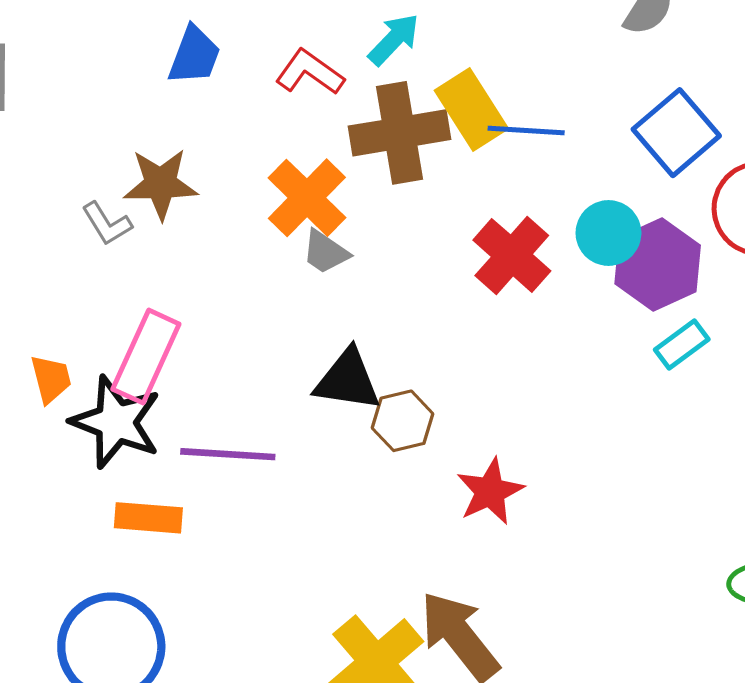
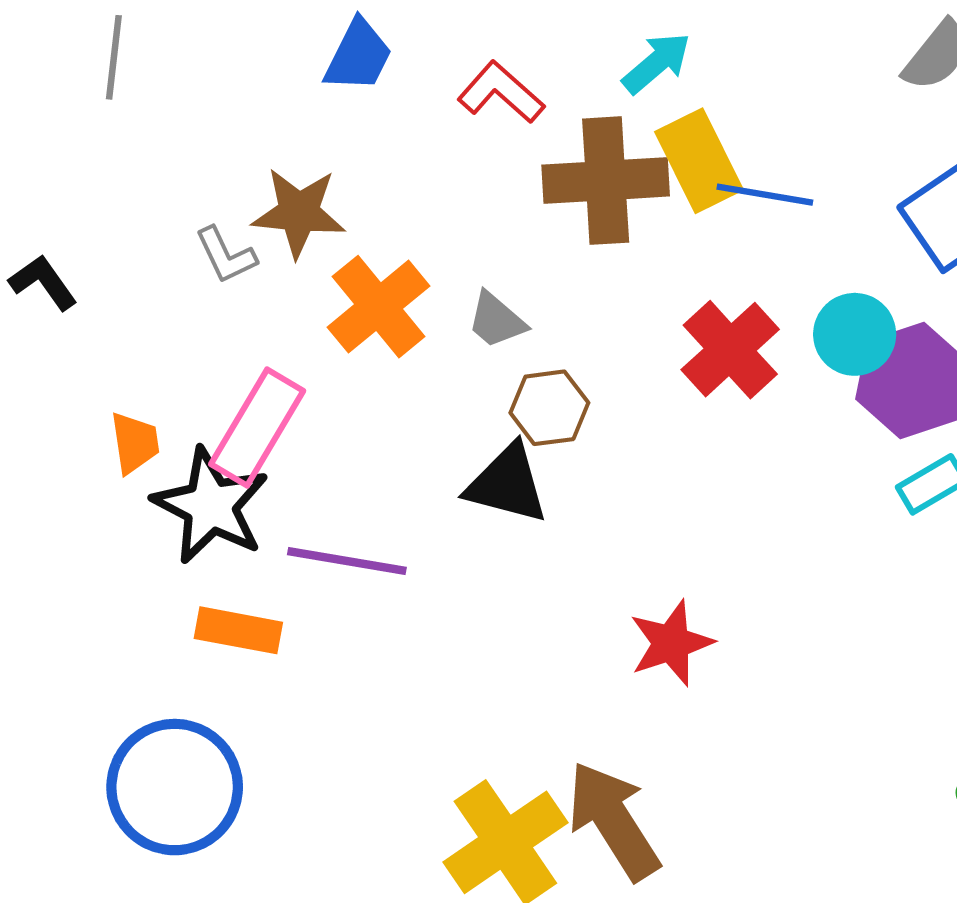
cyan arrow: (394, 40) -> (657, 63), moved
orange cross: (307, 198) -> (379, 307), moved
brown hexagon: (403, 421) -> (549, 408), moved

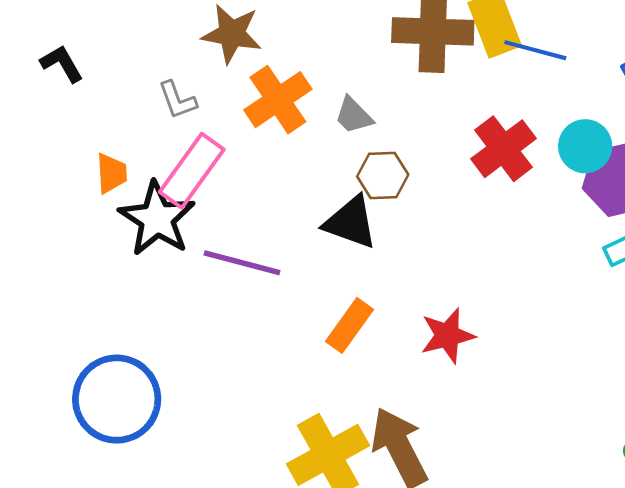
gray L-shape: (226, 255) -> (177, 100), moved
orange rectangle: (238, 630) -> (350, 325), moved, turned -70

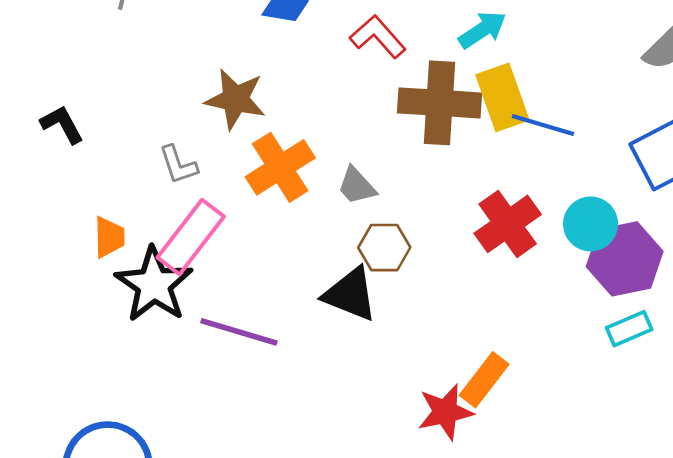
orange rectangle: (350, 325) -> (484, 380), moved

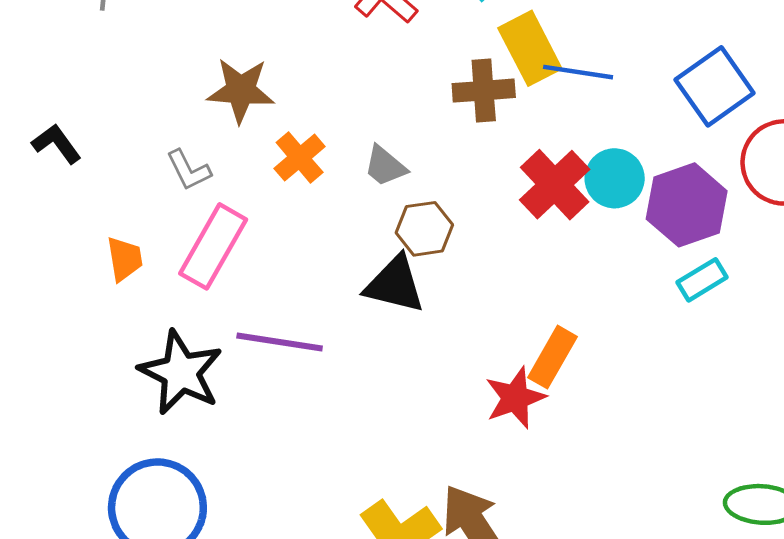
brown cross: (439, 103) -> (484, 91), moved, size x0.7
orange cross: (280, 167) -> (300, 157), size x0.7
cyan circle: (591, 224) -> (615, 178), moved
black star: (154, 285) -> (181, 373), moved

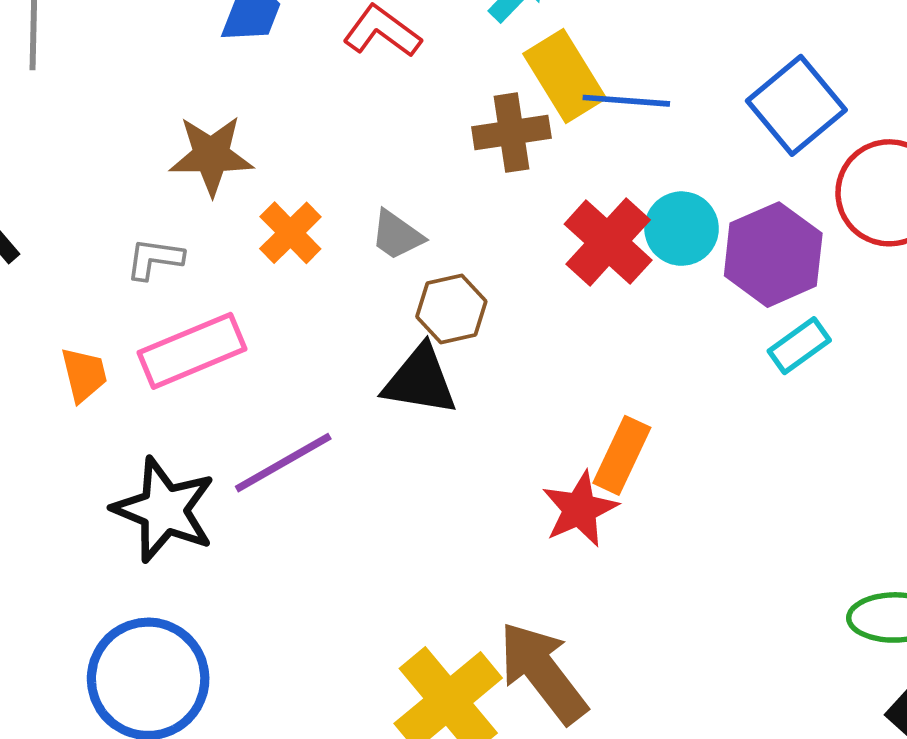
gray L-shape: (189, 170) -> (155, 259), turned 129
pink rectangle: (213, 246) -> (192, 351), turned 42
purple line: (280, 342) -> (283, 463), turned -34

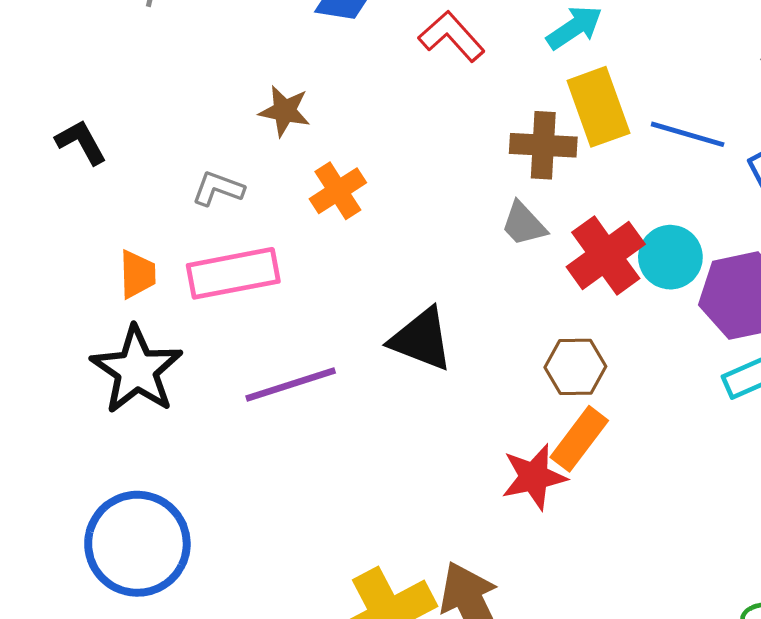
blue line: (626, 101) -> (688, 134), moved
brown star: (211, 155) -> (285, 111), size x0.7
gray trapezoid: (397, 235) -> (524, 224), moved
brown hexagon: (451, 309) -> (575, 367), moved
black star: (164, 510) -> (137, 370), moved

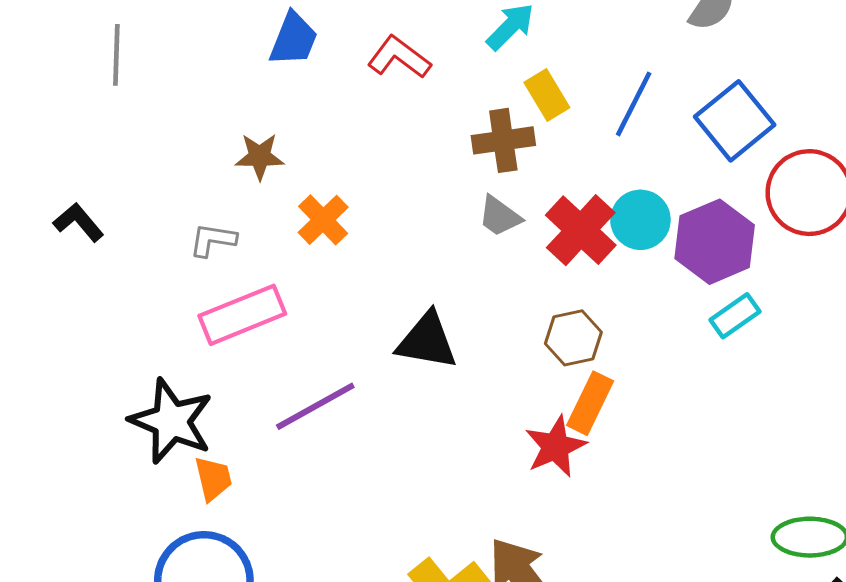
yellow rectangle: (598, 107) -> (547, 95), size x0.7
blue line: (688, 134) -> (634, 104), turned -68
orange trapezoid: (137, 274) -> (213, 479), moved

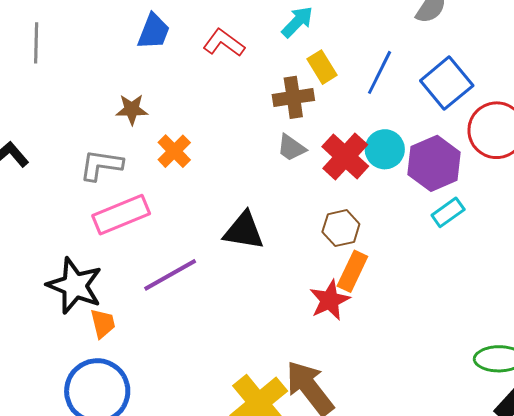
gray L-shape: (213, 240) -> (101, 165), size x1.4

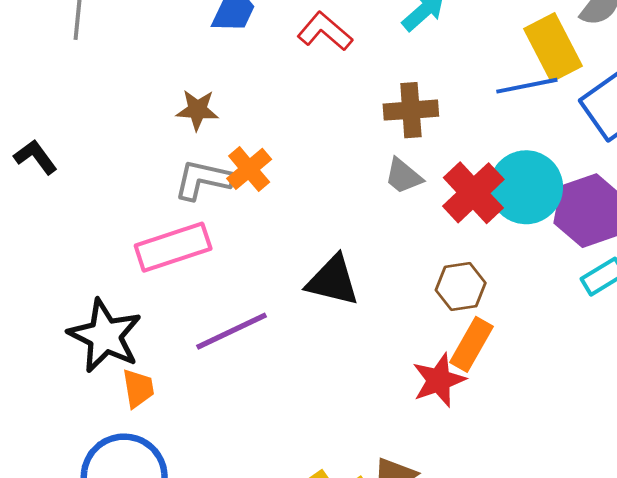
yellow rectangle: (322, 67) -> (553, 47), moved, size x1.5
blue line: (380, 72) -> (527, 86), turned 48
cyan circle: (385, 149) -> (526, 187), size x1.4
gray L-shape: (101, 165) -> (203, 180), moved

